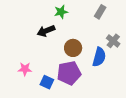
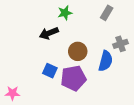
gray cross: (113, 41) -> (121, 44), turned 32
pink star: (25, 69) -> (12, 93), moved
blue square: (47, 82) -> (50, 71), moved

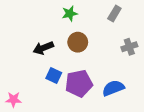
black arrow: (49, 33) -> (43, 48), moved
brown circle: (78, 51) -> (78, 42), moved
blue semicircle: (106, 61) -> (113, 88), moved, turned -126

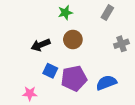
pink star: (14, 100) -> (30, 93), moved

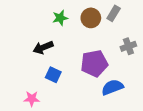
green star: (65, 13) -> (60, 18), moved
brown circle: (73, 40) -> (91, 18), moved
purple pentagon: (74, 78) -> (94, 63), moved

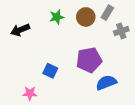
gray cross: (128, 46) -> (121, 31), moved
black arrow: (43, 47) -> (20, 30), moved

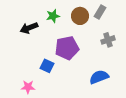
black arrow: (20, 30) -> (29, 28), moved
gray cross: (121, 31) -> (108, 40), moved
purple pentagon: (89, 60) -> (67, 48), moved

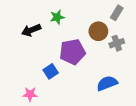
gray rectangle: (100, 12) -> (117, 13), moved
brown circle: (80, 16) -> (98, 31), moved
blue square: (47, 66) -> (51, 71), turned 32

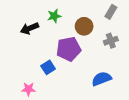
brown circle: (98, 31) -> (84, 26), moved

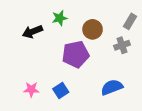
gray rectangle: (111, 12) -> (130, 21), moved
blue square: (48, 67) -> (61, 91), moved
pink star: (28, 89) -> (31, 89), moved

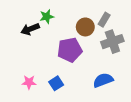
green star: (60, 18) -> (47, 17), moved
gray rectangle: (130, 21) -> (104, 20), moved
gray cross: (122, 45) -> (112, 42), size x1.5

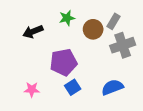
green star: (47, 17) -> (67, 18), moved
purple pentagon: (70, 50) -> (64, 62), moved
blue square: (56, 83) -> (73, 87), moved

